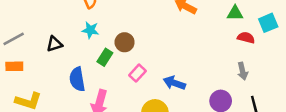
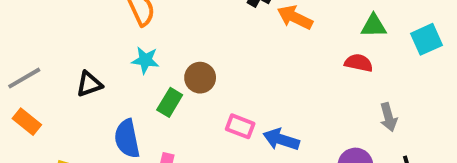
red semicircle: (246, 38) -> (359, 63), moved
orange rectangle: (14, 66) -> (27, 122), turned 42
pink rectangle: (138, 73) -> (240, 126), moved, turned 70

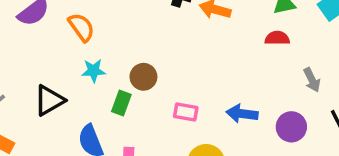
black triangle: (89, 84) -> (49, 100), size x1.4
blue arrow: (281, 139) -> (242, 114), moved

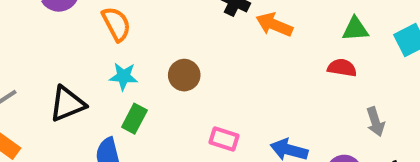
brown circle: (143, 77) -> (184, 75), moved
green rectangle: (121, 103) -> (134, 119), moved

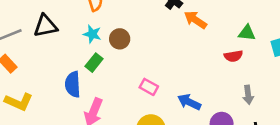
red semicircle: (342, 68) -> (233, 56), turned 150
brown circle: (184, 75) -> (120, 39), moved
black triangle: (67, 104) -> (45, 26), moved

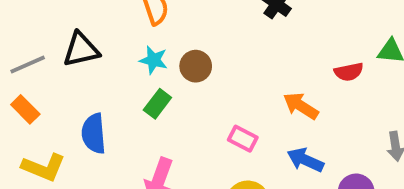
orange arrow: (195, 20) -> (301, 106), moved
red semicircle: (233, 56) -> (349, 72), moved
blue semicircle: (73, 84) -> (94, 134), moved

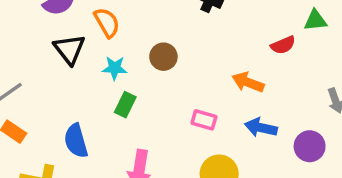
black triangle: (81, 50) -> (69, 49), moved, turned -44
brown circle: (196, 66) -> (163, 57), moved

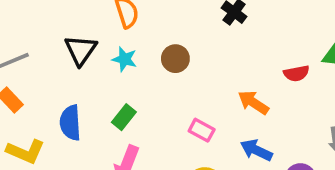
black triangle: (69, 49) -> (81, 50), moved
green rectangle: (125, 105) -> (124, 117), moved

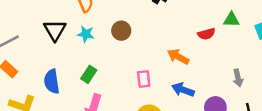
pink rectangle: (202, 130) -> (144, 79), turned 60

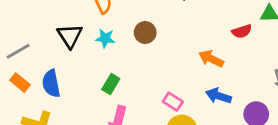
pink rectangle: (144, 79) -> (173, 102), moved, turned -48
blue semicircle: (52, 81) -> (51, 84), moved

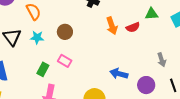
orange arrow: (211, 59) -> (112, 26), moved, turned -132
pink rectangle: (173, 102) -> (65, 61), moved

